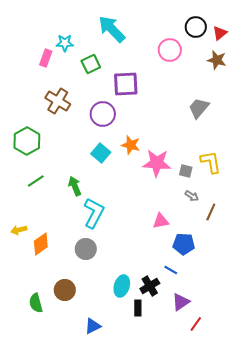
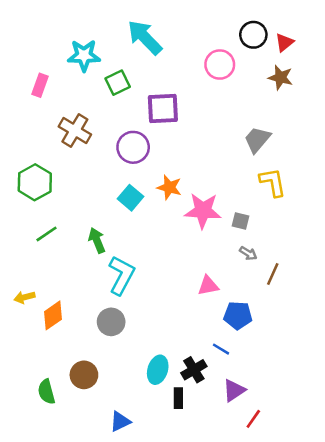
cyan star: (65, 43) -> (84, 55), size x1.4
pink rectangle: (46, 58) -> (40, 85), moved
yellow L-shape: (211, 162) -> (273, 182), moved

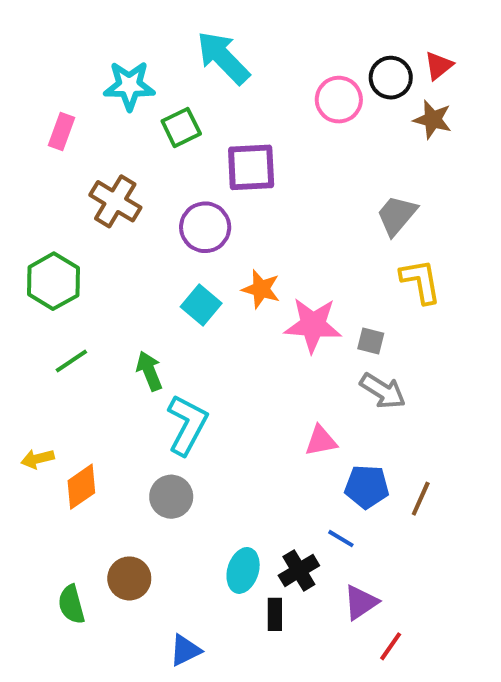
black circle: (253, 35) -> (391, 78), moved
gray arrow: (248, 253) -> (383, 391), size x1.6
brown line: (273, 274) -> (421, 499), moved

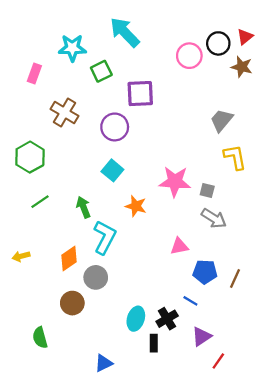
orange star: (261, 289) -> (136, 206), moved
orange diamond: (81, 487) -> (69, 258), moved
brown circle: (129, 578) -> (72, 303), moved

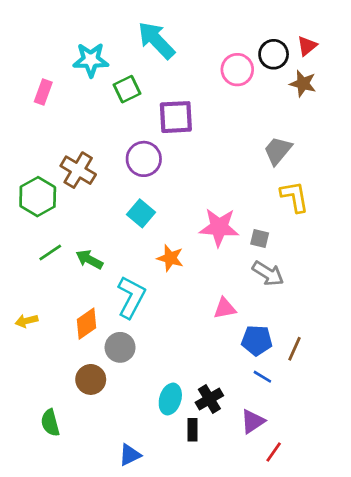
brown cross: (65, 112) -> (78, 170), moved
green arrow: (83, 207) -> (89, 259), moved, turned -40
blue line: (190, 301) -> (262, 377), moved

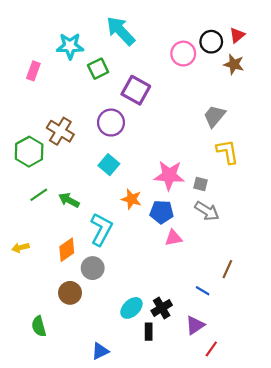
purple square: (176, 117) -> (136, 90), turned 32
blue pentagon: (257, 340) -> (162, 212), moved
cyan ellipse: (170, 399) -> (131, 308), turned 30

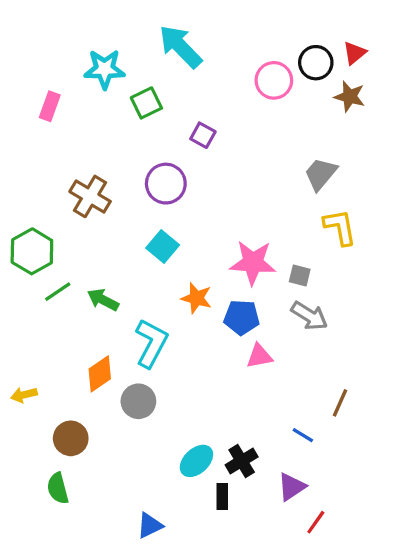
purple square: (136, 90) -> (203, 135), size x0.6
green hexagon: (29, 152) -> (32, 251), moved
yellow arrow: (20, 248) -> (24, 395), moved
brown circle: (70, 293) -> (71, 438), moved

